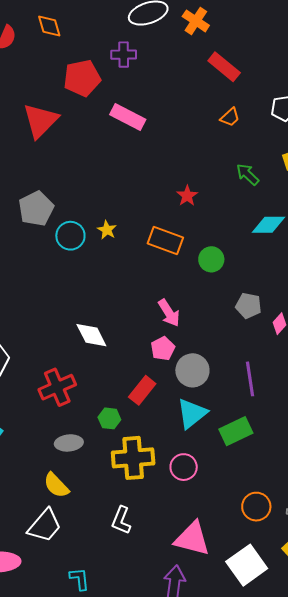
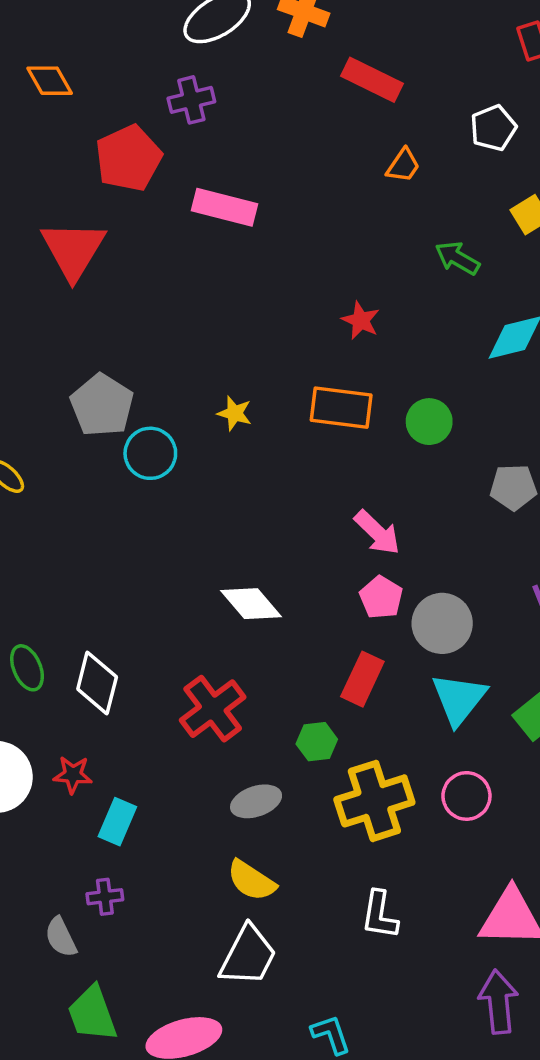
cyan circle: (70, 236) -> (150, 453), moved

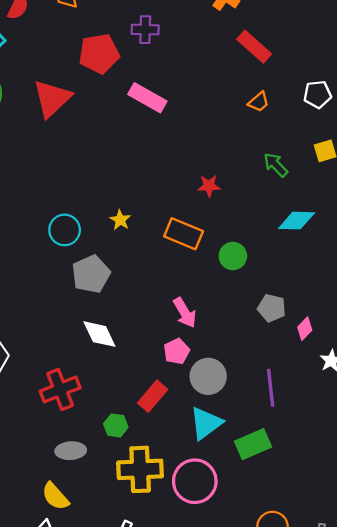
red star: (361, 320) -> (209, 186), turned 30
gray pentagon: (102, 405) -> (91, 274), moved
pink circle: (466, 796) -> (195, 481), size x1.5

